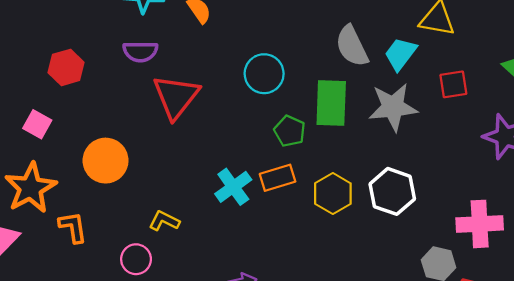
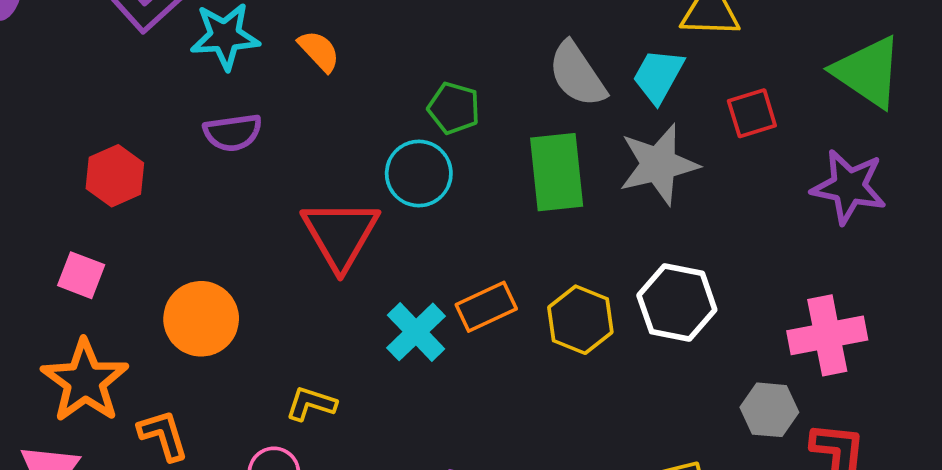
cyan circle: (264, 74) -> (419, 174), moved
red triangle: (176, 97) -> (340, 234), moved
green pentagon: (290, 131) -> (454, 108), moved

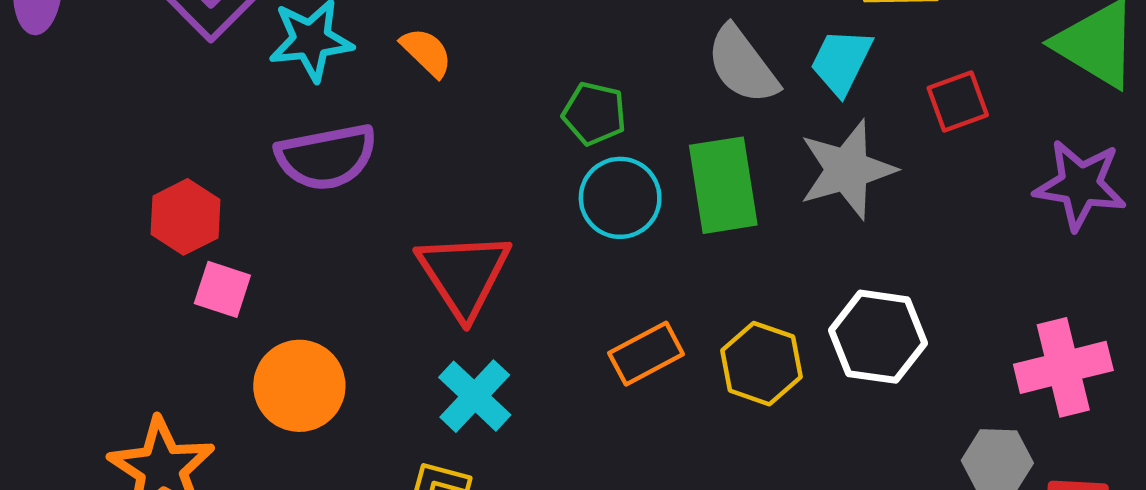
purple semicircle: (233, 133) -> (326, 157), size x1.4
cyan circle: (419, 174) -> (620, 198), moved
pink square: (81, 275) -> (222, 289), moved
cyan cross: (416, 332) -> (475, 396), moved

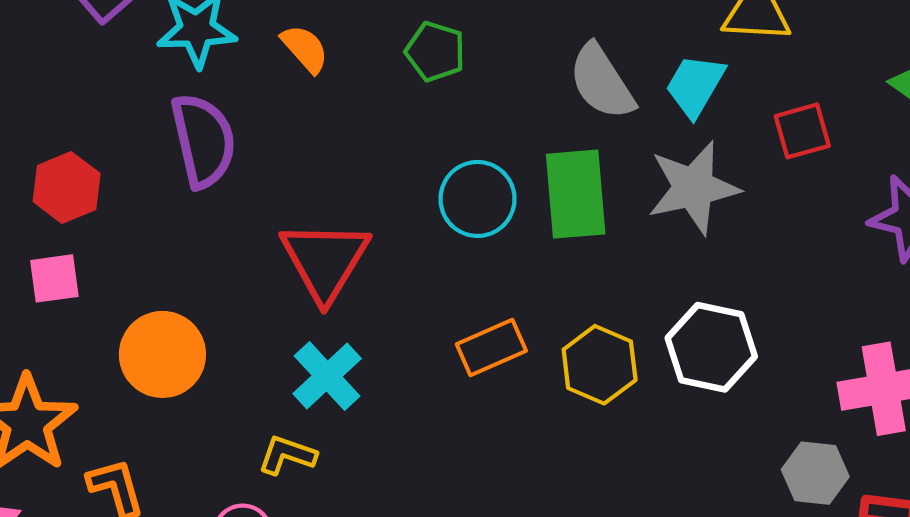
green pentagon: (594, 114) -> (435, 52), moved
purple semicircle: (326, 157) -> (203, 141), turned -96
pink square: (222, 289) -> (54, 278), moved, turned -30

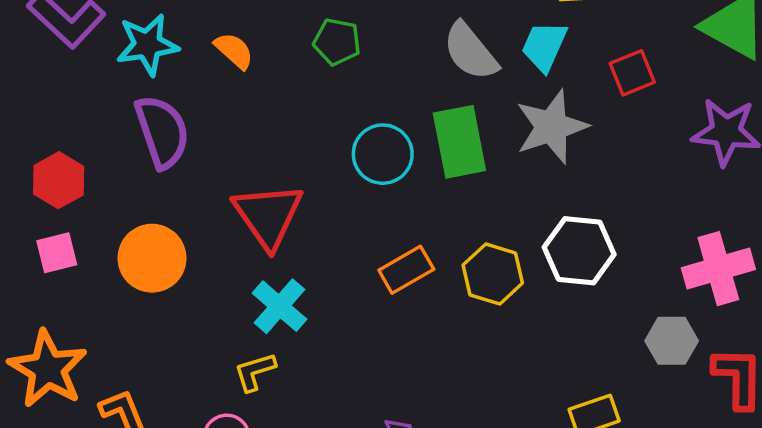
orange circle: (162, 354) -> (152, 258), moved
yellow L-shape: (287, 455) -> (255, 372), turned -30

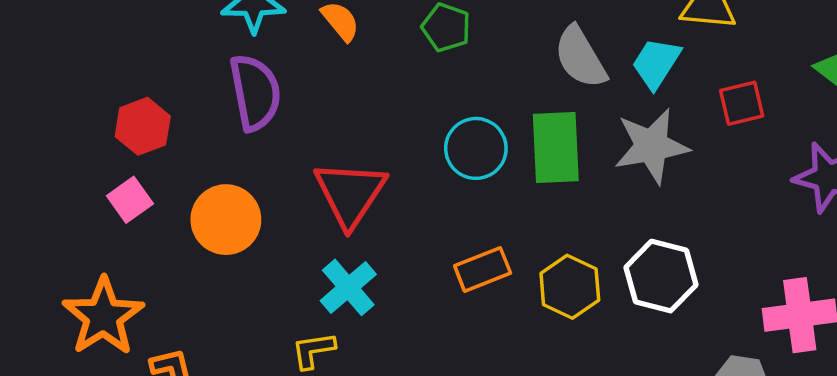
pink square: (57, 253) -> (130, 200), turned -30

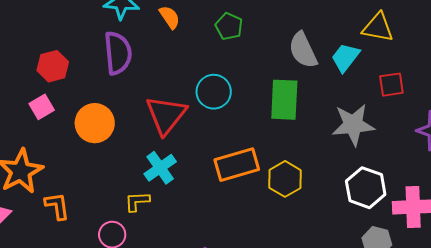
gray star: (652, 146) -> (353, 125), moved
cyan circle: (476, 148) -> (214, 92), moved
orange rectangle: (483, 269) -> (237, 165), size x1.4
white hexagon: (661, 276) -> (366, 188), moved

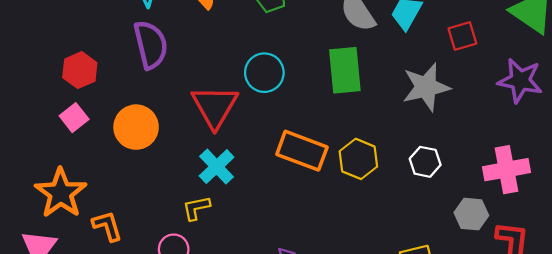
orange rectangle: (237, 165) -> (302, 151), turned 45
white hexagon: (366, 188) -> (425, 162), moved, size x0.7

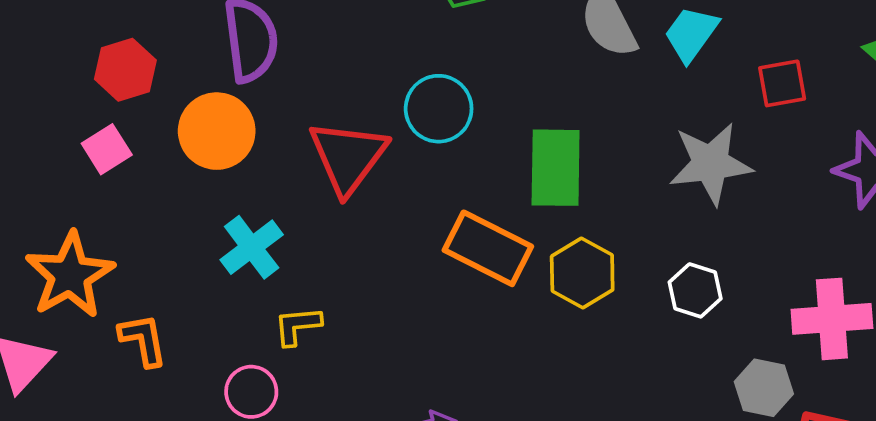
green rectangle: (345, 70) -> (556, 168), moved
orange circle: (136, 127) -> (217, 131), moved
cyan cross: (217, 167) -> (252, 247), moved

